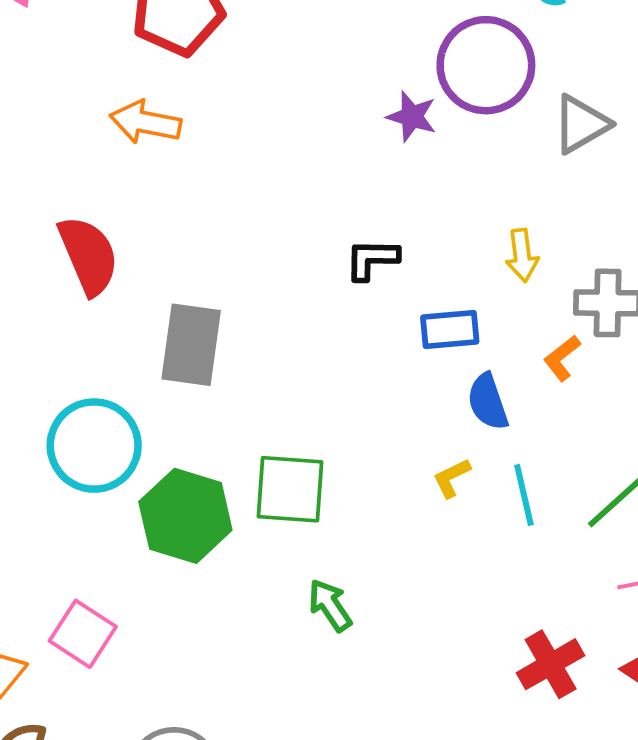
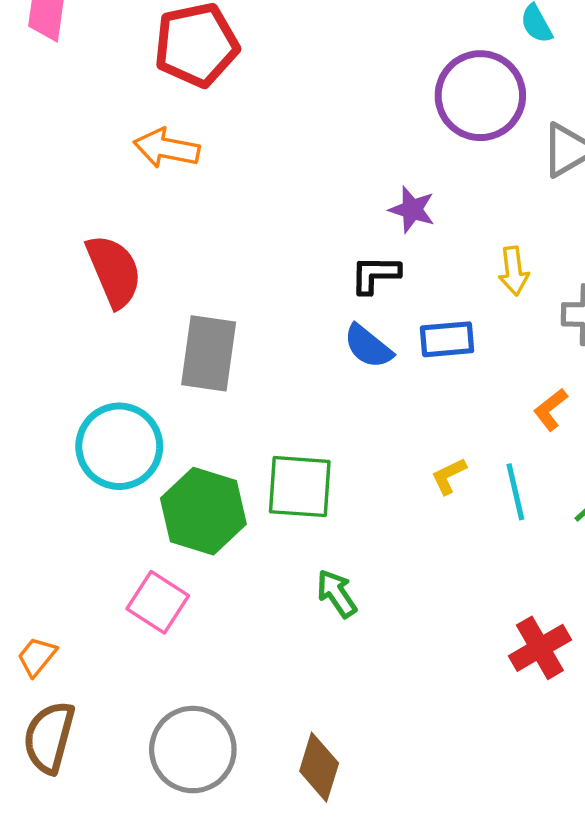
purple star: (412, 117) -> (412, 210), moved
orange L-shape: (562, 358) -> (550, 409), moved
blue semicircle: (488, 402) -> (368, 346), moved, turned -32
pink square: (83, 634) -> (158, 602), moved

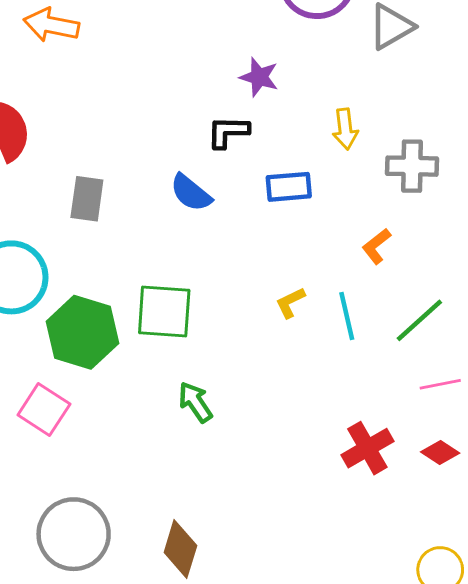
blue semicircle: (368, 346) -> (191, 193), moved
gray rectangle: (209, 353) -> (87, 199), size x0.7

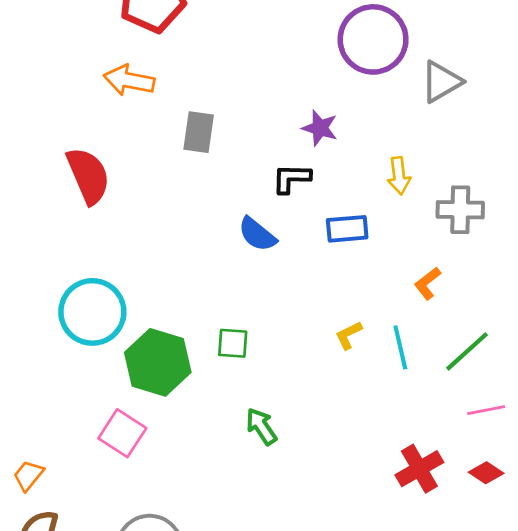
gray rectangle: (87, 199) -> (199, 132), moved
green square: (164, 312) -> (233, 343), size x0.6

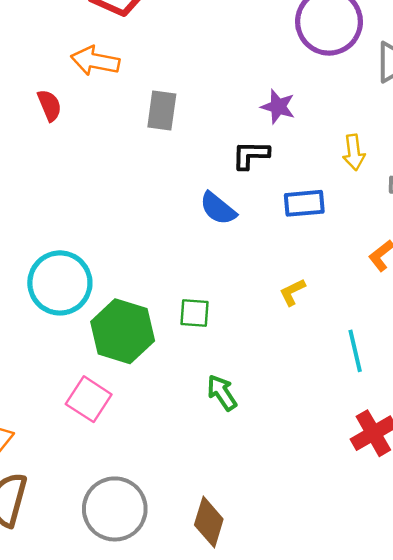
red semicircle: (88, 176) -> (49, 105), moved, size x0.6
yellow L-shape: (349, 335) -> (292, 292), moved
cyan line: (400, 347) -> (355, 351), moved

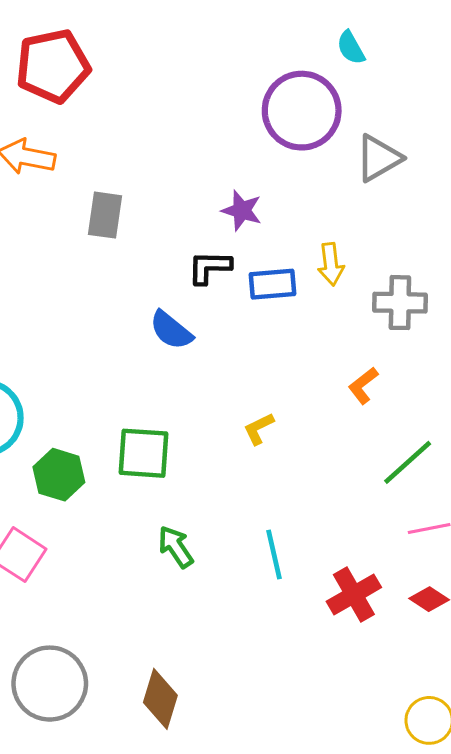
blue rectangle: (304, 203) -> (272, 284), moved
green square: (194, 313) -> (143, 453), size x1.5
green hexagon: (123, 331) -> (59, 475), size x0.7
cyan line: (355, 351) -> (274, 555), moved

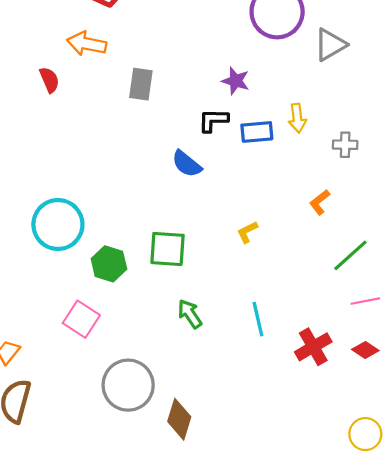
gray cross: (400, 303) -> (345, 145), size x0.7
gray circle: (50, 684) -> (128, 385), moved

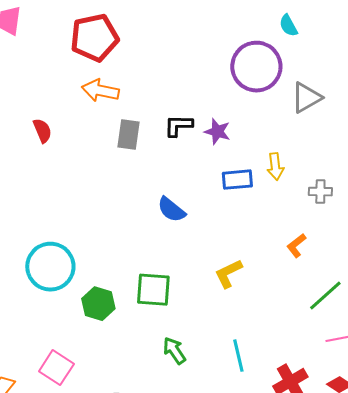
orange arrow: (87, 44) -> (100, 91), moved
black L-shape: (213, 120) -> (178, 126), moved
yellow L-shape: (247, 232) -> (228, 274), size x1.4
pink square: (81, 319) -> (56, 368), moved

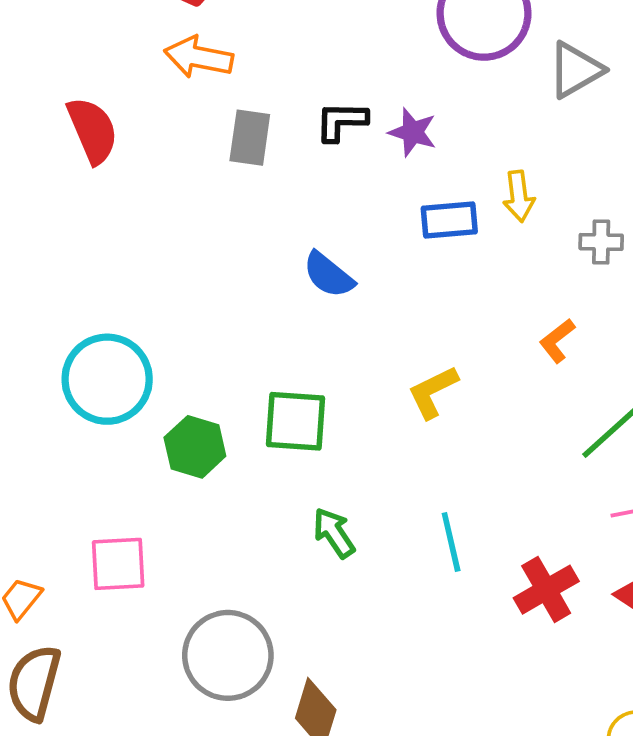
red semicircle: (42, 131) -> (92, 130), size x1.5
pink square: (56, 368) -> (118, 564), turned -36

